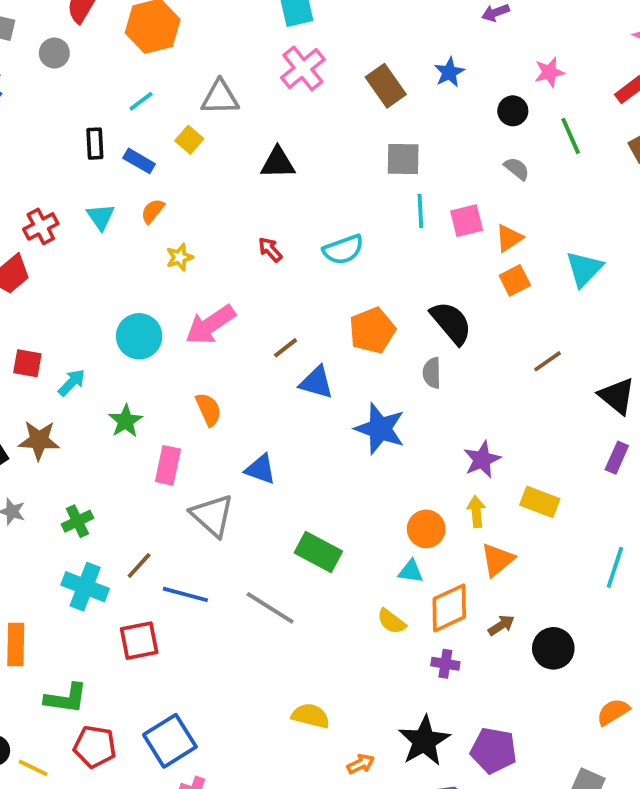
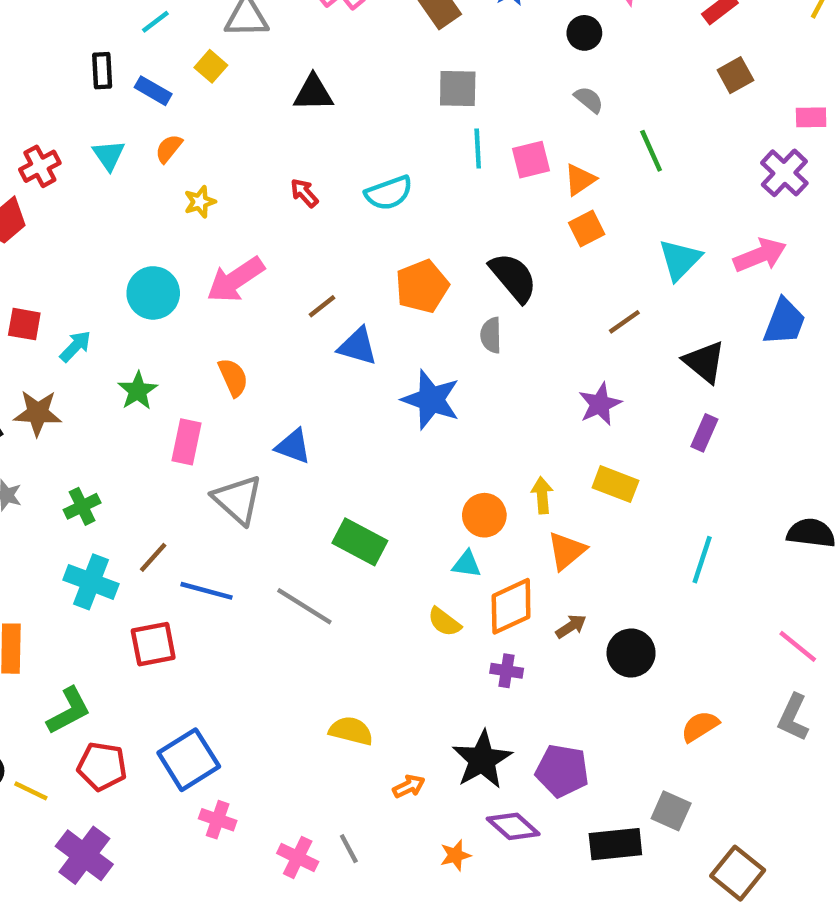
green line: (571, 136) -> (651, 151), moved
cyan triangle: (584, 269) -> (680, 260), moved
purple star: (482, 460) -> (600, 404), moved
green L-shape: (66, 698) -> (69, 711), turned -36

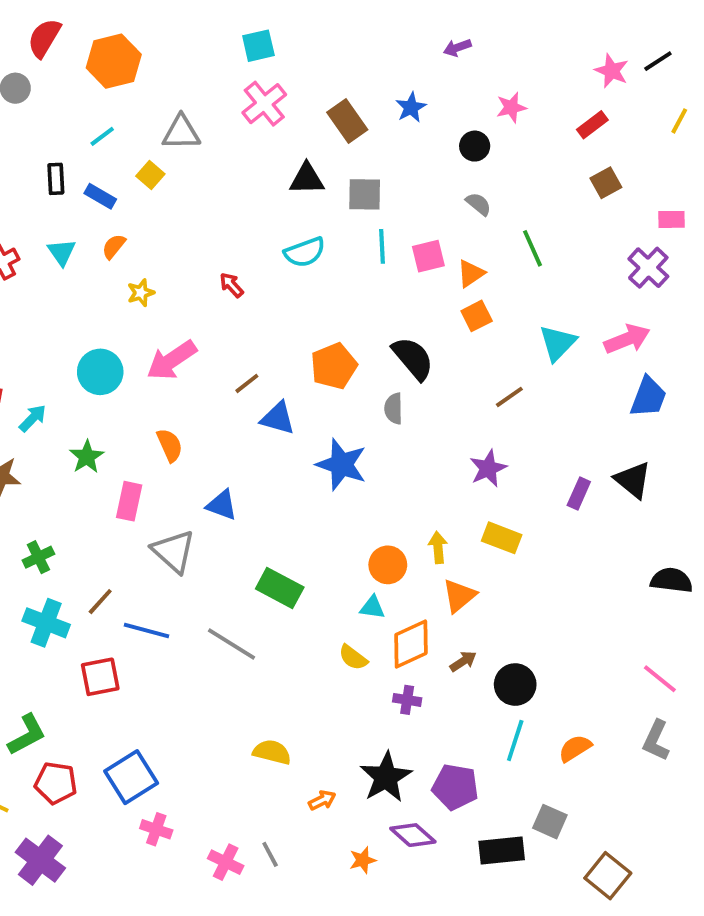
black triangle: (313, 93) -> (307, 179), moved
cyan semicircle: (389, 193) -> (305, 252), moved
black triangle: (704, 362) -> (633, 480), moved
cyan line: (702, 560) -> (515, 740), moved

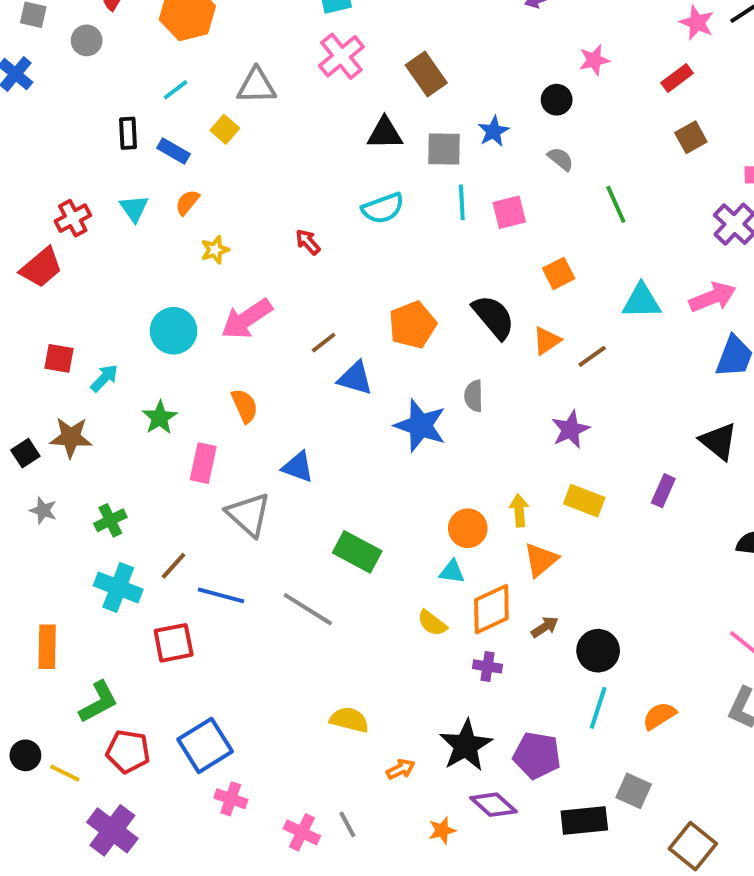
blue star: (411, 107) -> (493, 131), moved
orange triangle: (471, 273) -> (547, 341), moved
cyan triangle: (558, 343) -> (642, 301), turned 45
gray semicircle: (394, 409) -> (474, 396), moved
purple rectangle: (579, 493) -> (663, 491), moved

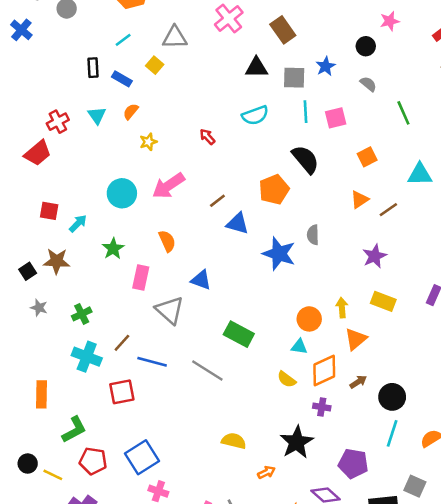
black semicircle: (493, 317) -> (305, 159), moved
black star: (466, 745) -> (297, 442), moved

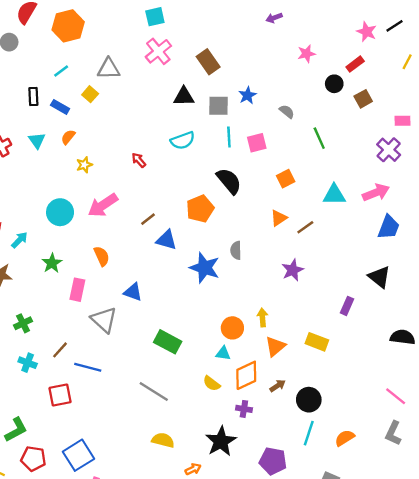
black circle: (366, 46) -> (334, 84), moved
yellow rectangle: (383, 301) -> (317, 342), moved
cyan cross: (87, 357) -> (28, 363), size x0.7
gray line: (207, 371) -> (154, 392), moved

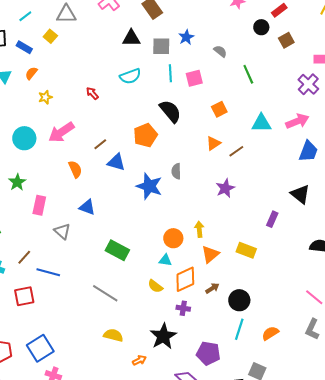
orange semicircle: (102, 256) -> (75, 169), moved
gray triangle: (104, 320) -> (62, 231), size x0.7

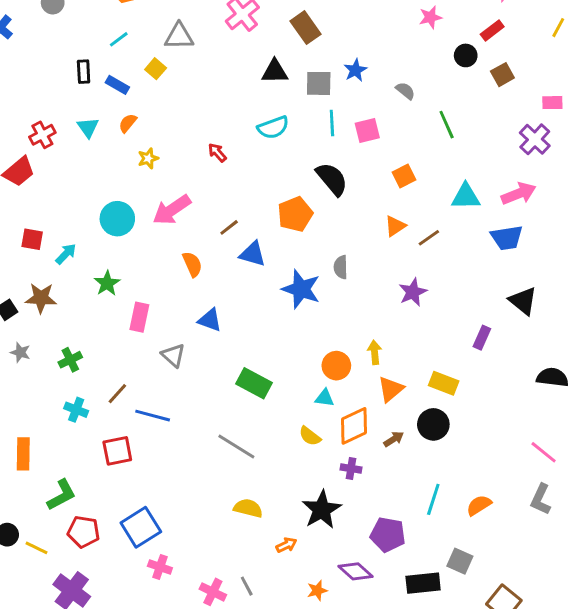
blue trapezoid: (308, 151) -> (507, 238), moved, turned 60
black circle: (239, 300) -> (433, 424), moved

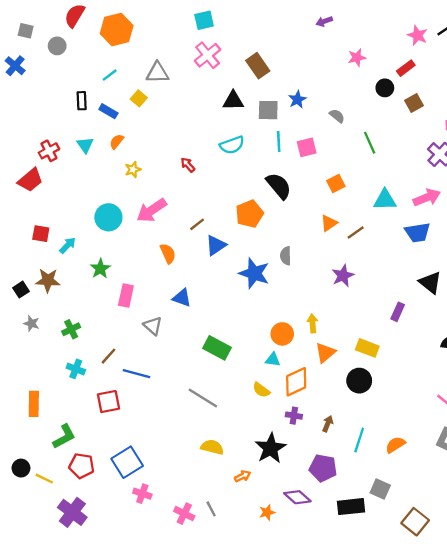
blue triangle: (253, 254) -> (216, 245), turned -50
brown arrow: (394, 439) -> (328, 424), moved, turned -35

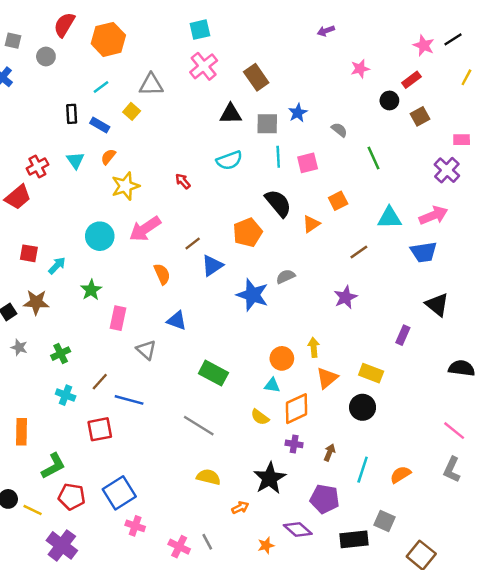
yellow star: (133, 169) -> (125, 186), size x1.6
orange triangle: (329, 223) -> (311, 224), moved
gray semicircle: (286, 256) -> (286, 277), turned 66

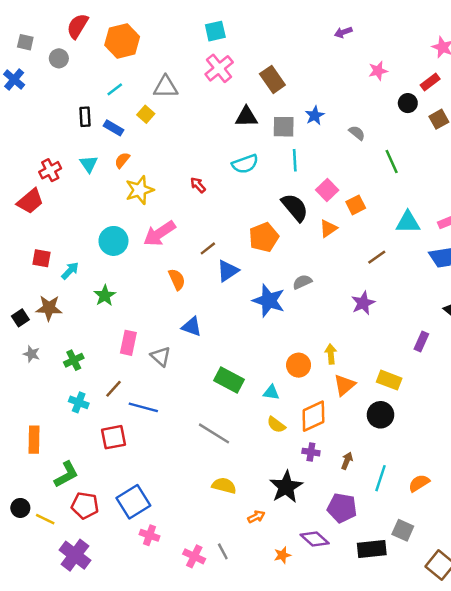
pink square: (308, 163) -> (327, 190), moved, turned -30
pink rectangle: (118, 318) -> (128, 343), moved
cyan triangle: (272, 385) -> (271, 392), moved

